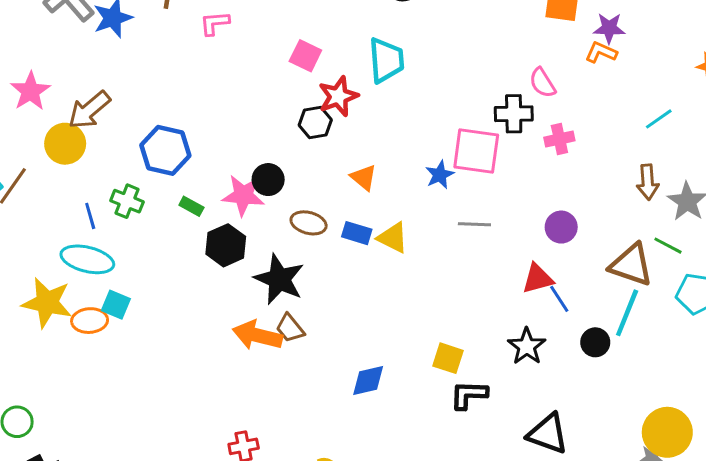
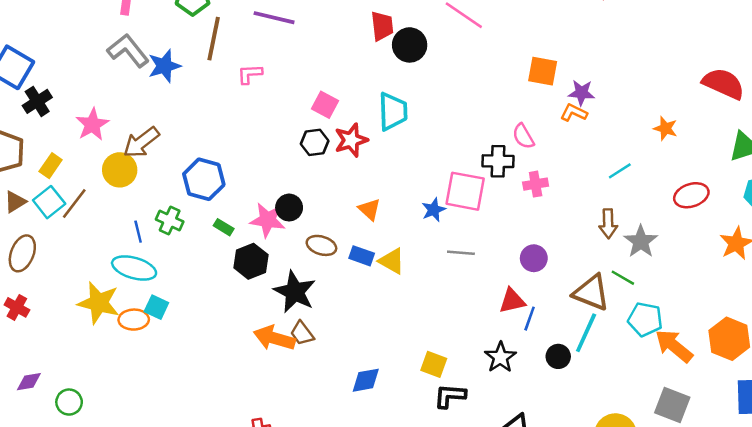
black hexagon: (315, 123) -> (315, 142), moved
blue line: (559, 299) -> (530, 319), turned 50

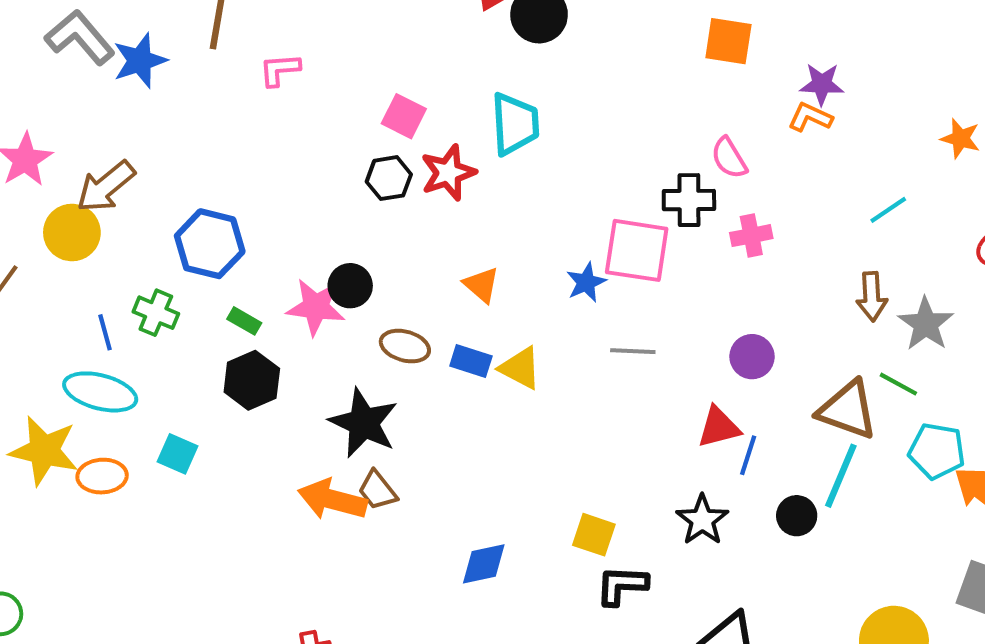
orange square: (543, 71) -> (728, 41), moved
black hexagon: (251, 261) -> (252, 380), moved
cyan square: (156, 307) -> (178, 454), moved

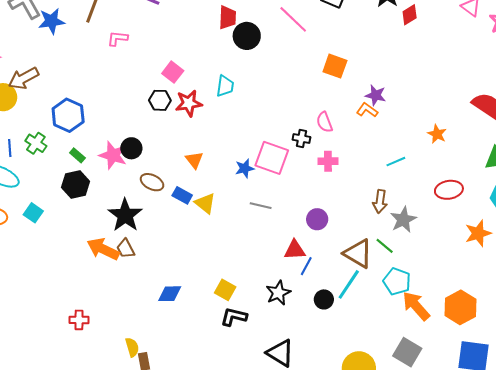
cyan trapezoid: (515, 124) -> (225, 86), size x0.7
black cross: (689, 200) -> (301, 138), size x0.7

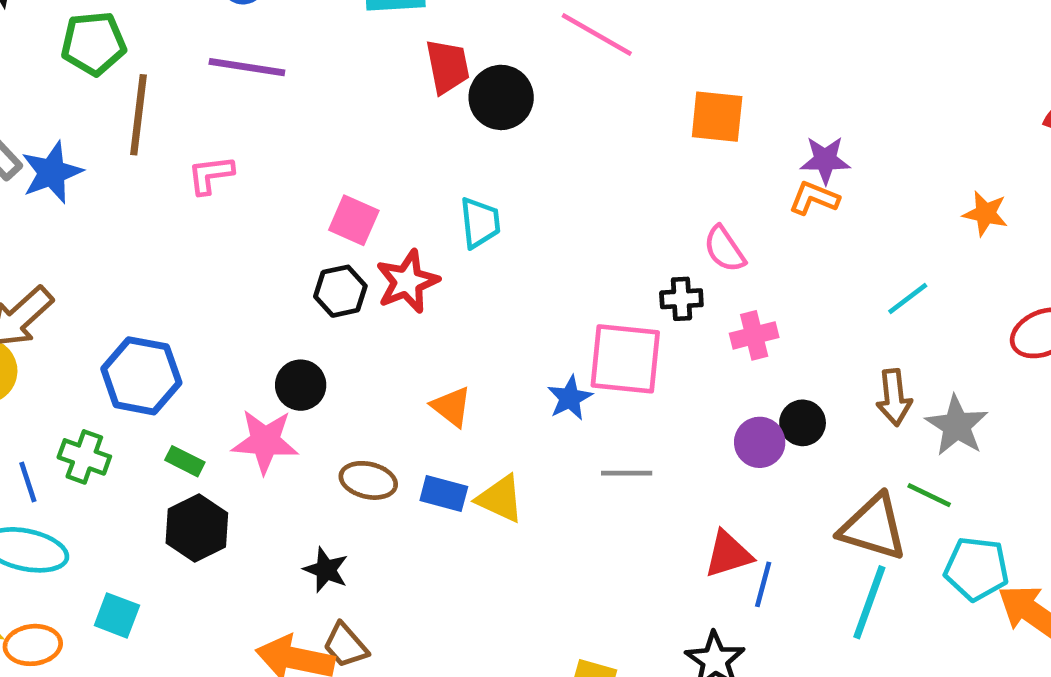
black circle: (131, 148) -> (301, 385), moved
black star: (125, 215) -> (326, 570), size x0.6
purple circle: (317, 219) -> (760, 442), moved
black circle: (324, 299) -> (803, 423), moved

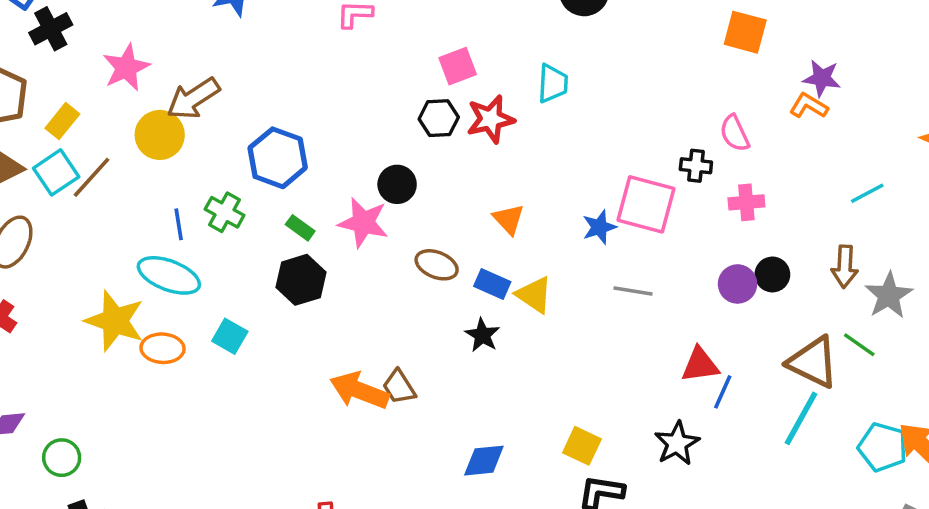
pink square: (354, 220) -> (458, 66), turned 36
cyan pentagon: (977, 569) -> (883, 447), moved
black star: (326, 570) -> (482, 335), moved

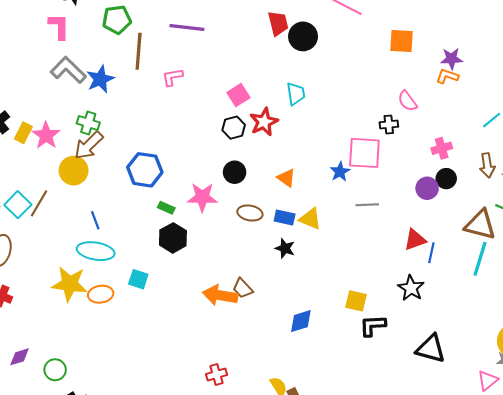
yellow rectangle: (62, 121) -> (23, 133), moved
black circle: (397, 184) -> (235, 172), moved
pink cross: (746, 202) -> (442, 148), moved
green cross: (225, 212) -> (88, 123), moved

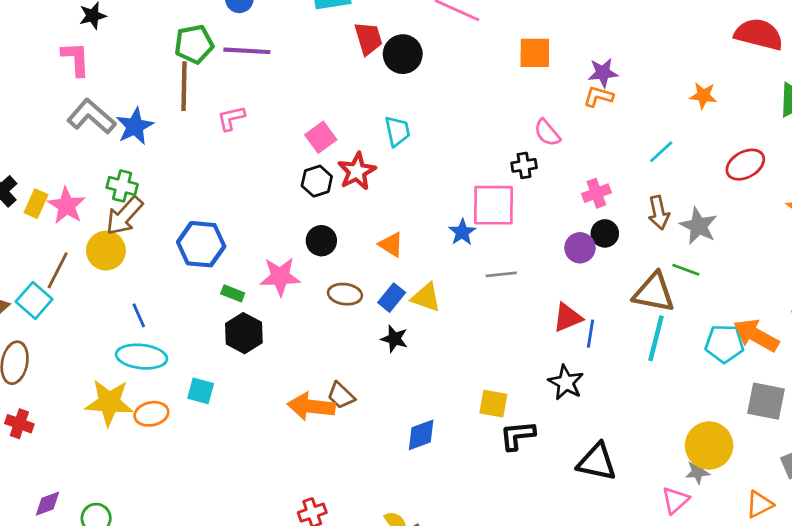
green pentagon: (117, 20) -> (194, 44), moved
brown line: (39, 203) -> (58, 270), moved
blue rectangle: (285, 218) -> (392, 298), turned -60

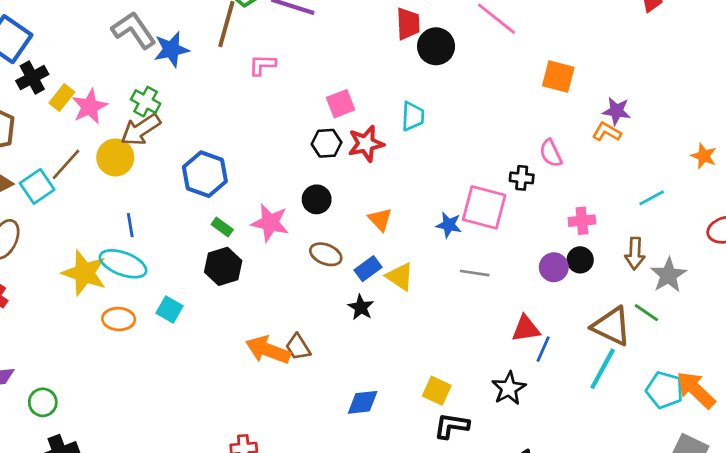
blue star: (462, 232) -> (449, 225), turned 30
yellow star: (109, 402) -> (84, 273), moved

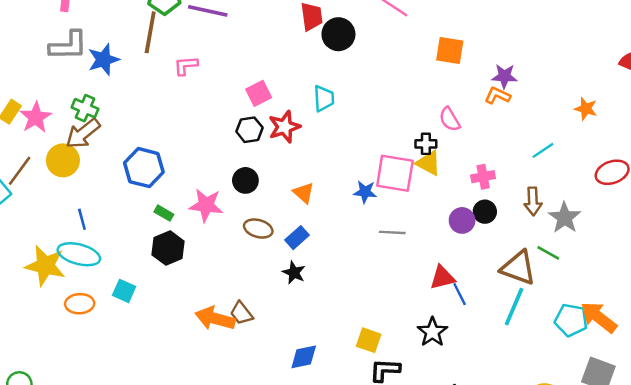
gray L-shape: (134, 30) -> (68, 46), turned 129
yellow triangle: (400, 277) -> (429, 163), moved
blue line: (543, 349) -> (460, 294), turned -45

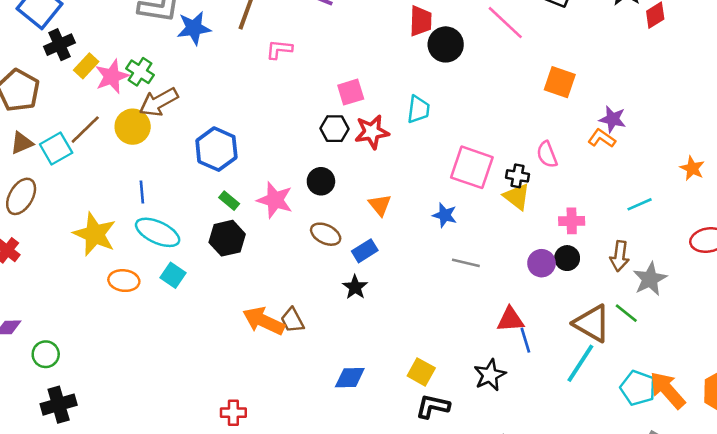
green cross: (85, 108) -> (140, 72), moved
pink square: (395, 173) -> (472, 167), moved
cyan ellipse: (79, 254) -> (158, 232), moved

